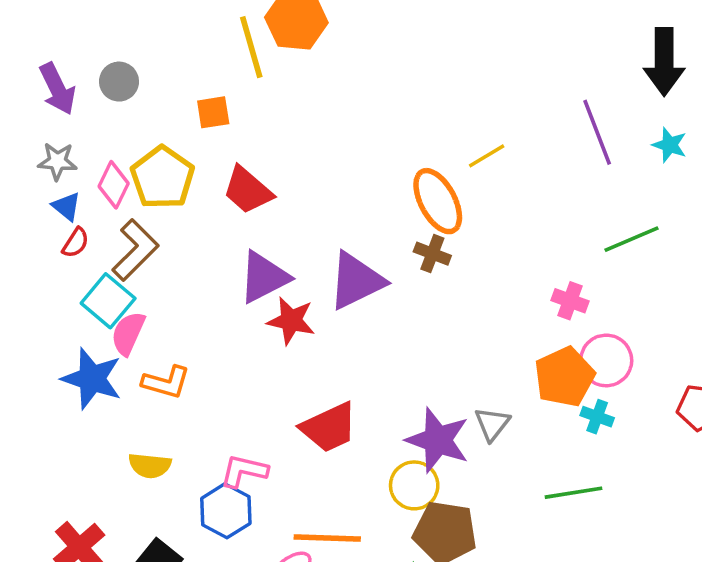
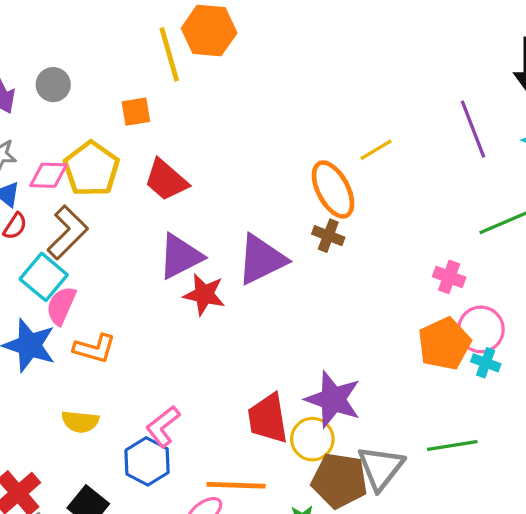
pink diamond: (114, 185) -> (48, 175), turned 66
cyan cross: (597, 417) -> (486, 363), moved
gray triangle: (492, 424) -> (381, 468), moved, size x1.5
red trapezoid: (329, 427) -> (268, 418), moved, turned 106
pink L-shape: (244, 471) -> (163, 426), turned -51

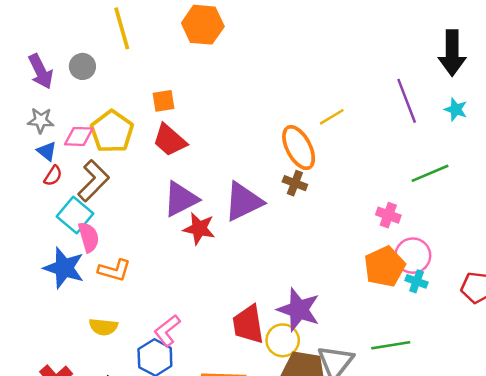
yellow line: (169, 54) -> (122, 28), moved
orange square: (136, 112) -> (164, 101), moved
pink semicircle: (61, 306) -> (89, 237), turned 140

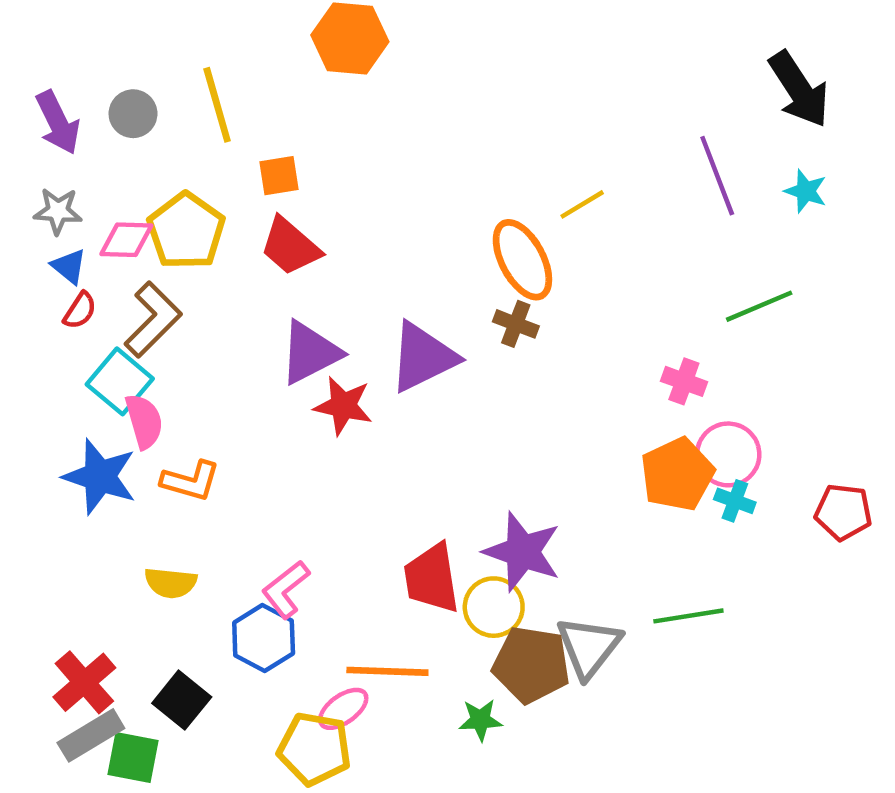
yellow line: (122, 28) -> (217, 105), moved
black arrow: (452, 53) -> (799, 89), turned -33

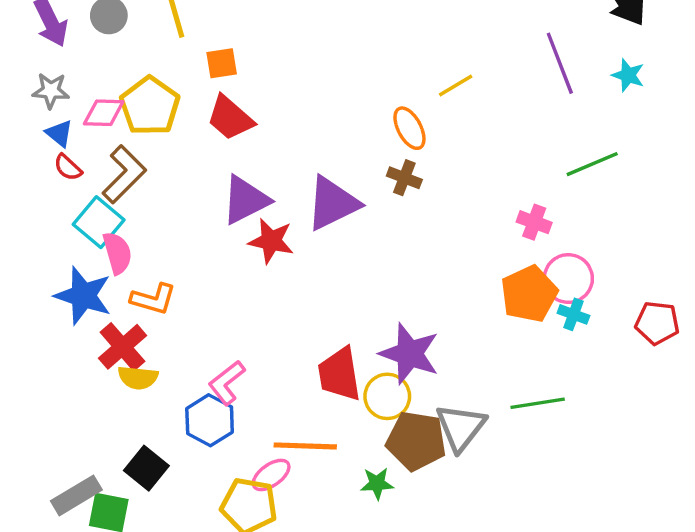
orange ellipse: (522, 260) -> (409, 128), size x0.7
red semicircle: (80, 311) -> (68, 167), turned 100
red cross: (84, 682) -> (122, 347), moved

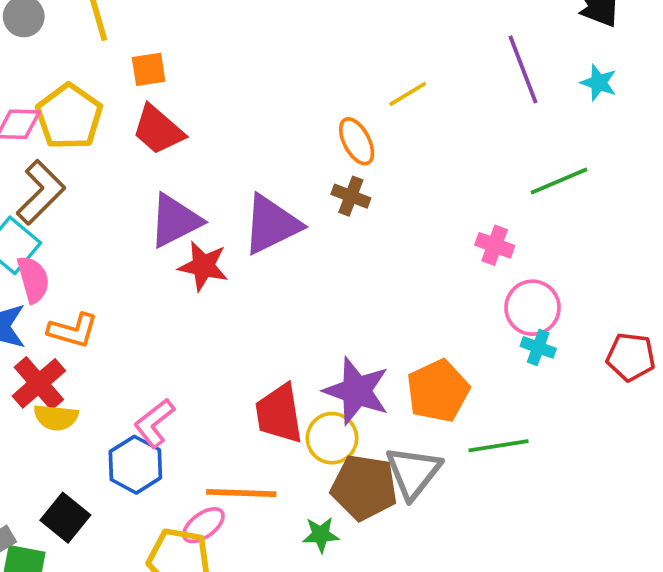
orange pentagon: (529, 294) -> (438, 391), moved

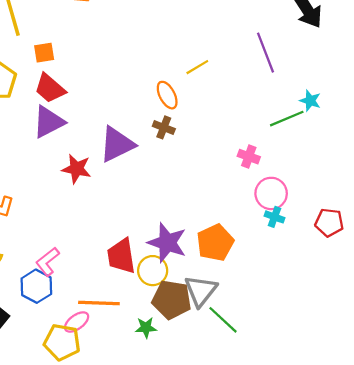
cyan star: (599, 83) -> (310, 101), moved
purple triangle: (175, 221) -> (49, 122), moved
green line: (498, 446) -> (223, 320), moved, turned 52

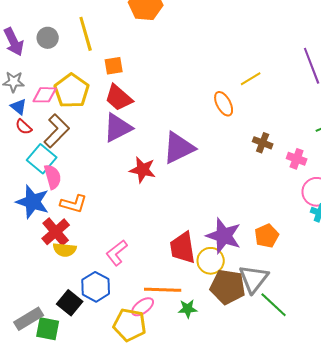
brown cross: (164, 127) -> (263, 143), moved
orange pentagon: (215, 243) -> (267, 236), size x0.7
blue hexagon: (36, 286) -> (96, 287), moved
green star: (146, 328) -> (188, 309), moved

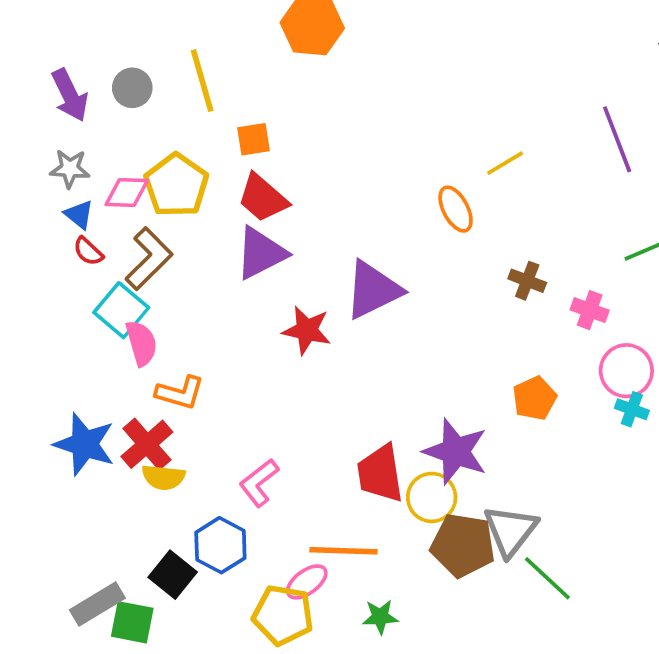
blue star: (33, 202) -> (84, 444), moved
orange pentagon: (267, 236) -> (535, 398), moved
green star: (188, 309) -> (380, 617), moved

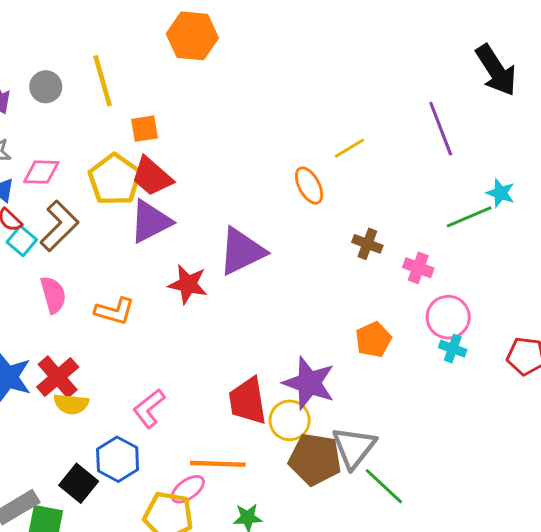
yellow pentagon: (176, 185) -> (115, 180), moved
cyan square: (121, 310) -> (22, 241), moved, size x0.7
orange L-shape: (180, 393) -> (115, 311), moved

